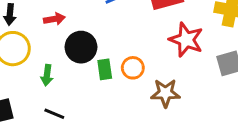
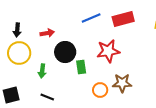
red star: (186, 40) -> (108, 51), moved, turned -30
orange circle: (133, 68) -> (100, 90), moved

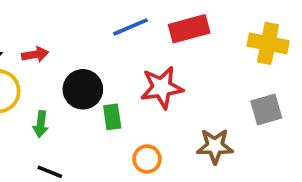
red arrow: (47, 33) -> (35, 54), moved
brown star: (122, 83) -> (215, 146), moved

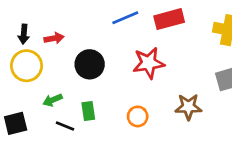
green rectangle: (112, 117) -> (88, 111), moved
green arrow: (41, 124) -> (53, 100), moved, turned 60

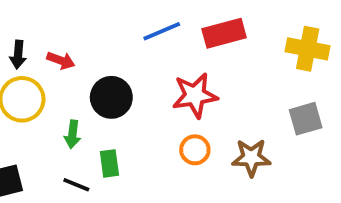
red arrow: (54, 38) -> (61, 60), turned 30
green arrow: (53, 100) -> (72, 134), moved, turned -60
orange circle: (138, 116) -> (195, 150), moved

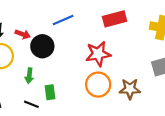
blue line: (162, 31) -> (63, 20), moved
black circle: (111, 97) -> (42, 46), moved
orange circle: (195, 150) -> (98, 85), size x1.5

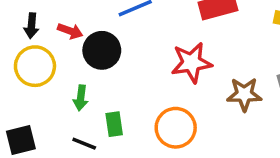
orange circle: (98, 85) -> (176, 128), moved
brown star: (130, 89) -> (244, 94), moved

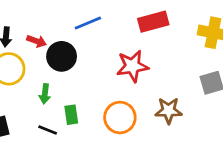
brown star: (244, 94) -> (169, 111), moved

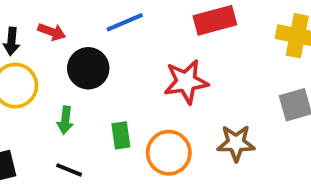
red arrow: (37, 41) -> (52, 32), moved
green rectangle: (71, 115) -> (121, 135), moved

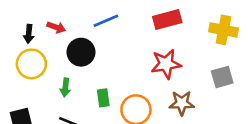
red star: (186, 82) -> (166, 64), moved

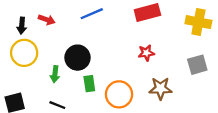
black circle: (81, 52) -> (78, 58), moved
red star: (166, 64) -> (146, 53), size x0.6

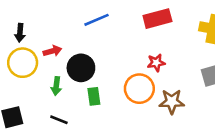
red arrow: (47, 20) -> (52, 51), moved, turned -35
orange circle: (119, 94) -> (139, 89), moved

